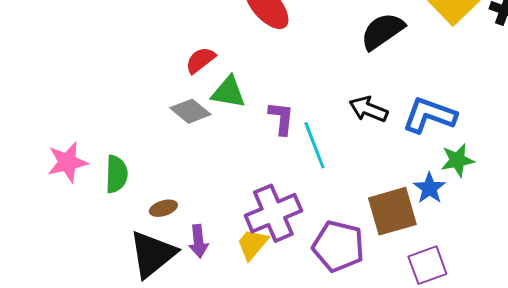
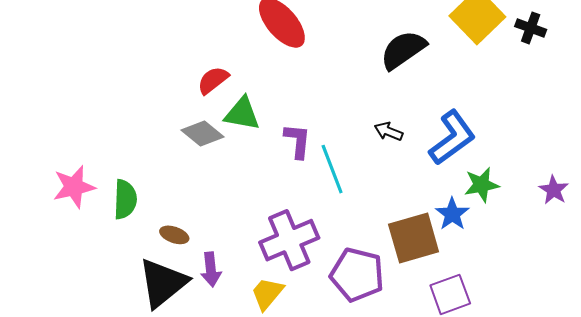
black arrow: (368, 109) -> (388, 131), size x0.7
blue L-shape: (429, 115) -> (452, 138), turned 124
brown ellipse: (163, 208) -> (174, 235), turned 36
yellow trapezoid: (252, 244) -> (267, 293), moved

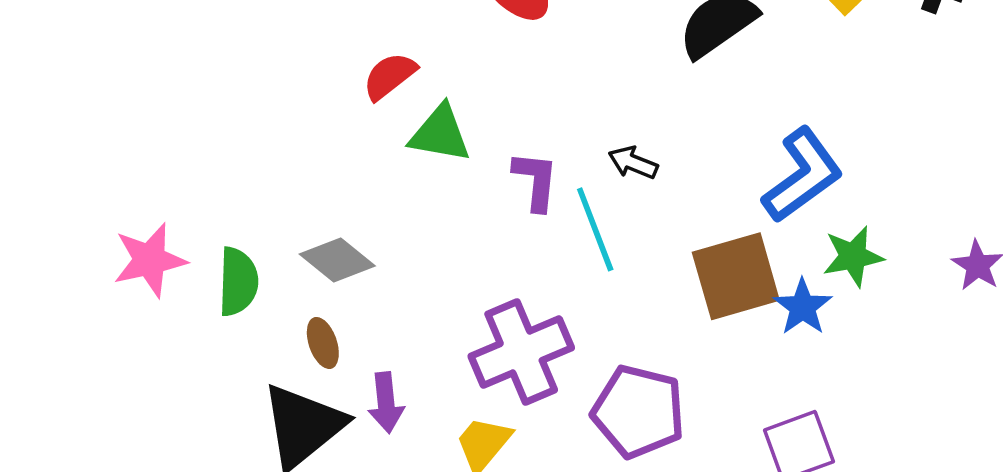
black arrow: (388, 131) -> (633, 163), moved
gray diamond: (202, 134) -> (337, 260), moved
brown ellipse: (174, 235) -> (323, 343), turned 52
brown square: (414, 238) -> (736, 276), moved

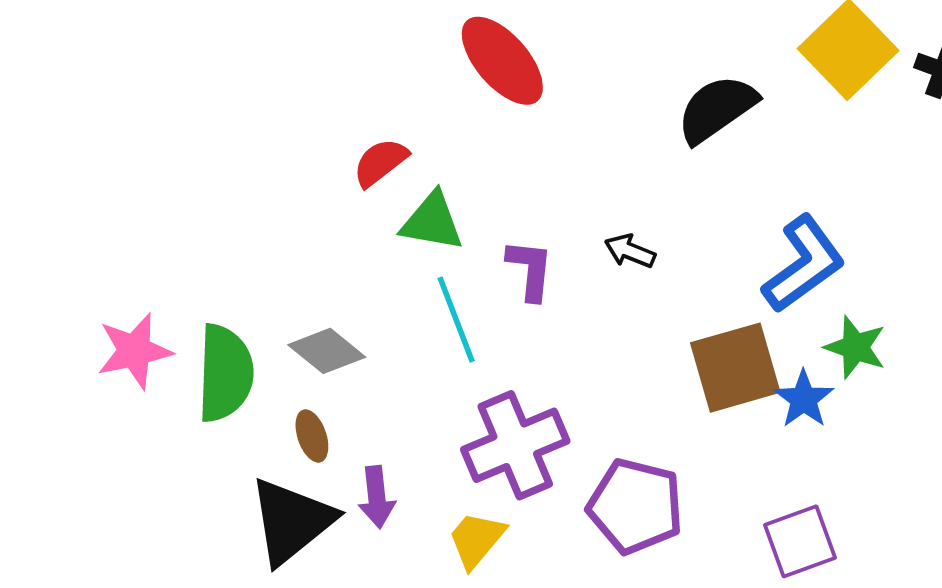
cyan line: (595, 229) -> (456, 320), moved
green star: (853, 256) -> (855, 347), turned 30
green semicircle: (238, 282) -> (225, 373), size x1.4

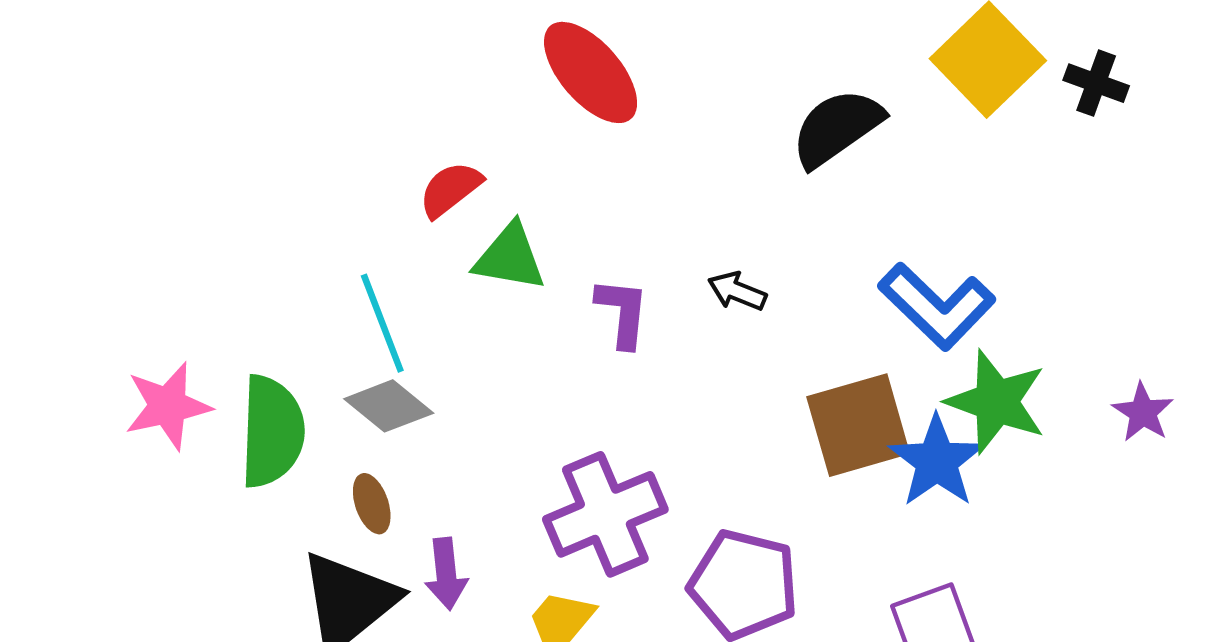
blue L-shape: (804, 264) -> (937, 306), turned 80
cyan line: (456, 320) -> (382, 323), moved
green star: (855, 347) -> (996, 402), size x1.4
blue star: (804, 399) -> (937, 461), size x1.4

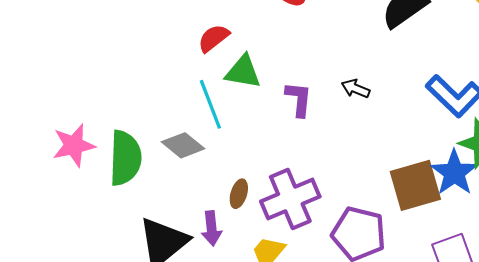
cyan line: (382, 323) -> (210, 104), moved
brown square: (858, 425) -> (415, 185), moved
brown ellipse: (372, 504) -> (239, 194), moved, turned 36

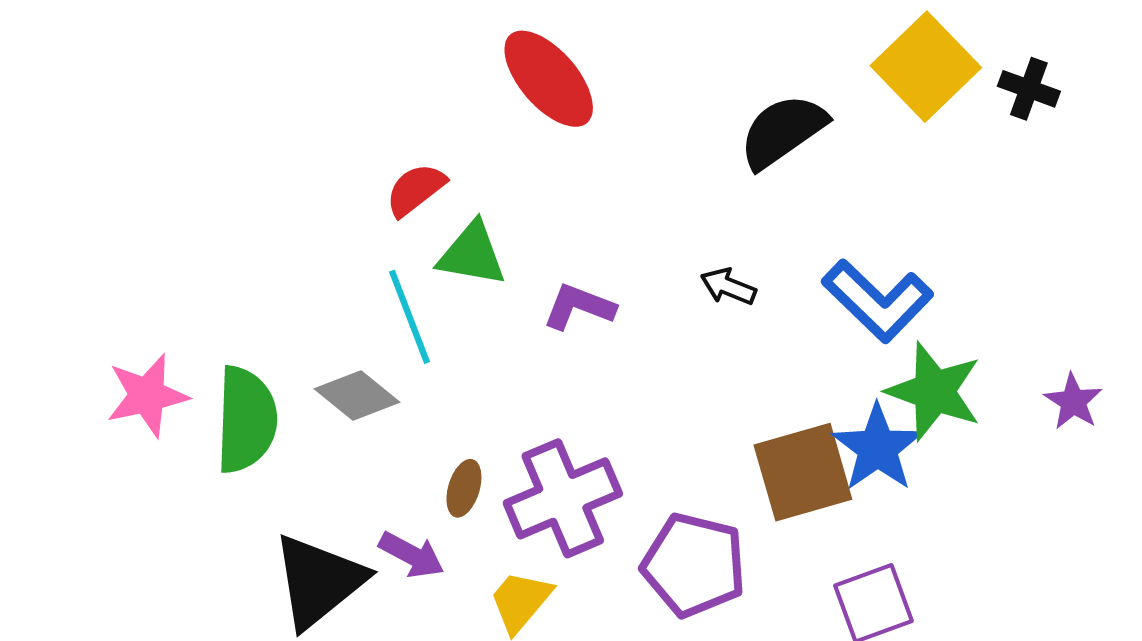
black arrow: (356, 89) -> (728, 287), moved
purple L-shape: (299, 99) -> (579, 307), turned -75
purple arrow: (211, 228) -> (411, 555), turned -56

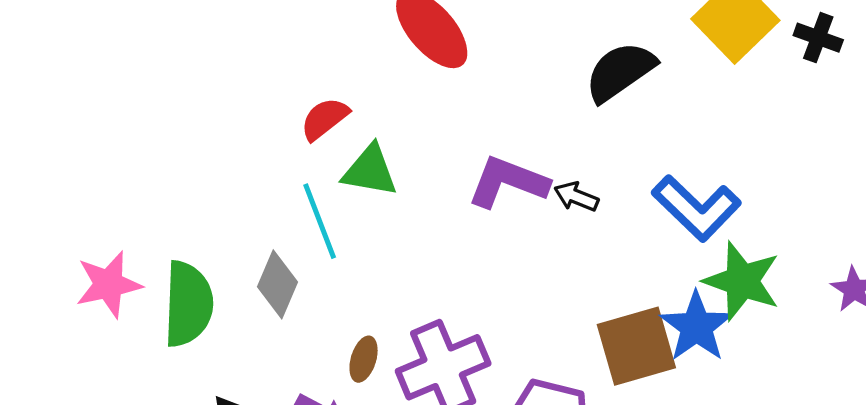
purple L-shape: (579, 307) -> (508, 182), moved, size x1.4
gray diamond: (357, 395) -> (277, 284), turned 74

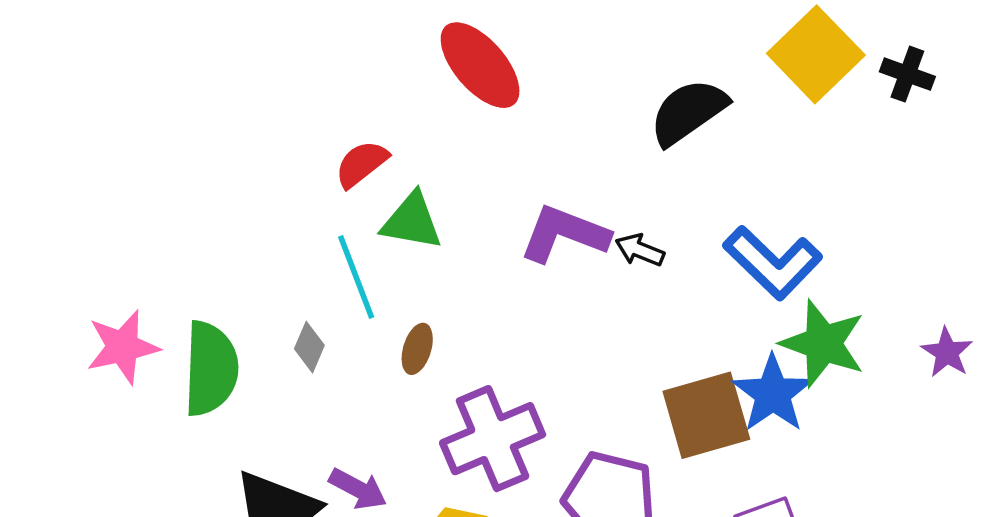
gray diamond: (277, 284) -> (309, 347), size x0.7
brown ellipse: (364, 359) -> (417, 349), moved

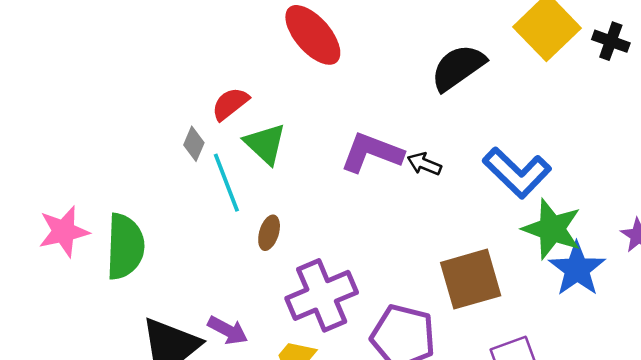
green triangle: (412, 221) -> (265, 144), turned 33
gray diamond: (309, 347) -> (194, 144), moved
blue star: (773, 394) -> (577, 269), moved

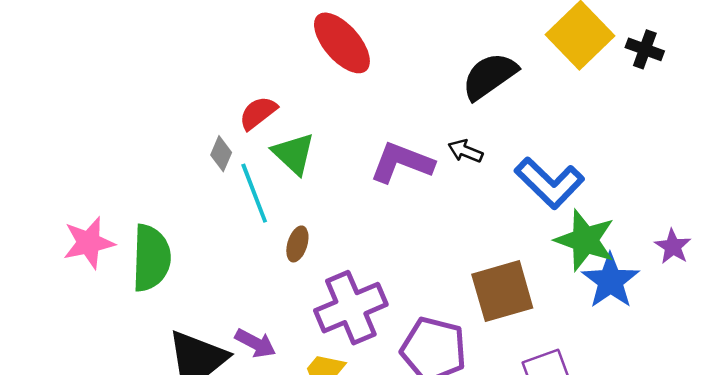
black arrow: (424, 164) -> (465, 151), moved

